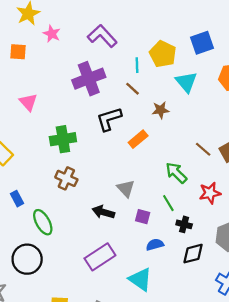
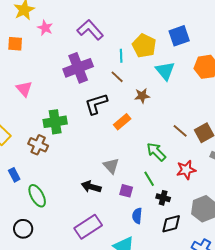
brown cross: (66, 178) -> (38, 145), moved
blue semicircle: (155, 245) -> (137, 216), turned -70
black circle: (27, 259) -> (23, 229), size x0.7

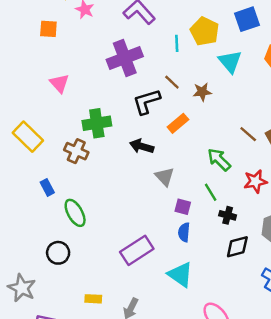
brown line: (117, 77) -> (172, 82), moved
black arrow: (91, 187) -> (142, 146), moved
blue semicircle: (137, 216) -> (184, 232), moved

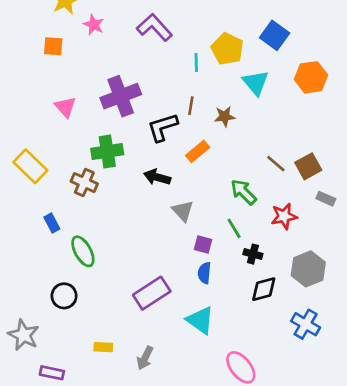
blue square: (247, 19) -> (275, 35), turned -35
purple cross: (125, 58) -> (121, 96), moved
brown line: (172, 82) -> (191, 106), turned 56

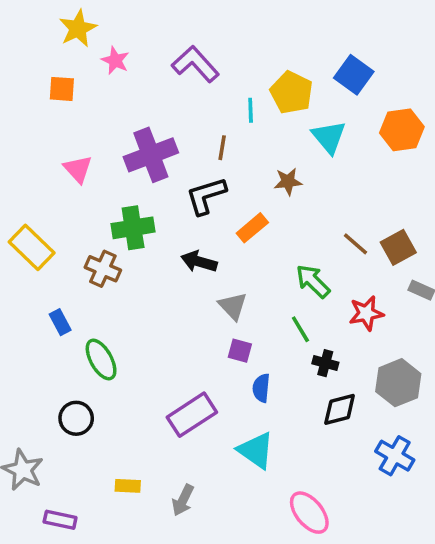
brown line: (191, 106) -> (222, 148), moved
purple square: (203, 245) -> (240, 351), moved

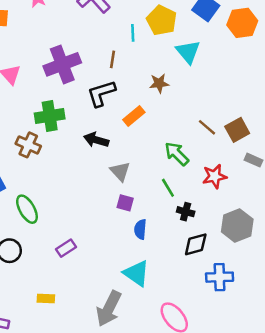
orange hexagon: (402, 130) -> (242, 23), moved
purple rectangle: (192, 415) -> (66, 248), moved, size x0.6
blue cross: (395, 456) -> (220, 277), moved, turned -32
gray arrow: (183, 500) -> (109, 309), moved, size x1.6

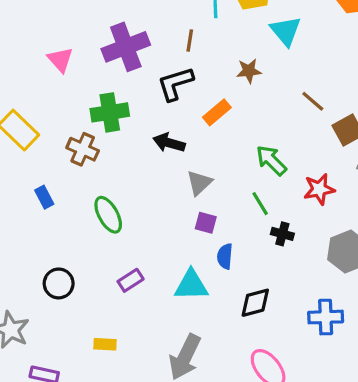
brown line: (207, 127) -> (313, 101), moved
gray triangle: (120, 171) -> (199, 183), turned 30
green ellipse: (27, 209) -> (108, 215), moved
black diamond: (196, 244) -> (255, 303), moved
cyan triangle: (136, 273) -> (191, 285), moved, turned -36

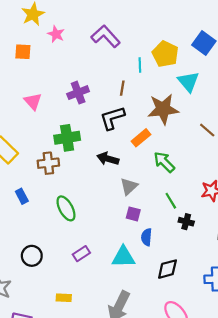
purple cross: (126, 47) -> (78, 93), size x0.7
brown star: (249, 71) -> (163, 109), size x1.8
brown cross: (83, 149) -> (48, 163), turned -30
green arrow: (271, 160) -> (164, 162), moved

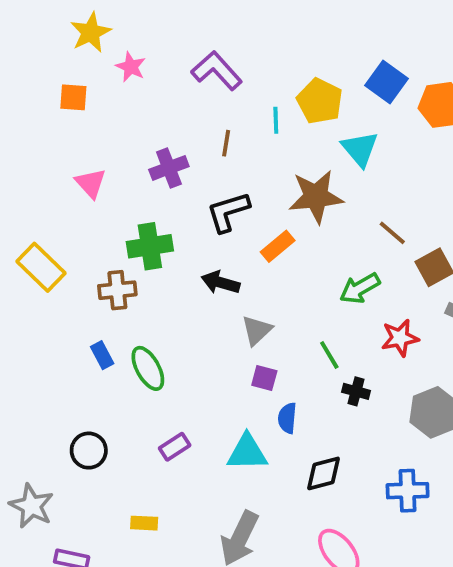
brown line: (122, 88) -> (226, 143), moved
green arrow: (164, 162) -> (360, 288), moved, turned -75
blue rectangle: (22, 196) -> (102, 355), moved

